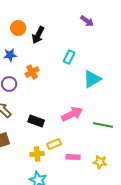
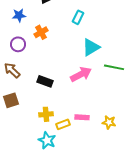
cyan triangle: (92, 79) -> (91, 47), moved
green line: (103, 125) -> (114, 67), moved
yellow rectangle: (54, 144) -> (63, 124), moved

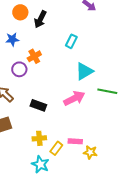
purple circle: (18, 44) -> (19, 69), moved
yellow star: (109, 122) -> (90, 152), moved
yellow rectangle: (63, 124) -> (56, 148), turned -32

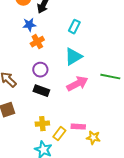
blue star: (12, 39) -> (29, 25), moved
purple circle: (19, 69) -> (40, 70), moved
cyan triangle: (84, 71) -> (73, 57), moved

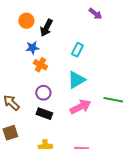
orange cross: (37, 42) -> (40, 65), turned -32

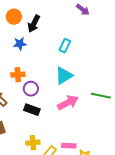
orange cross: (40, 65) -> (18, 75), moved, turned -32

